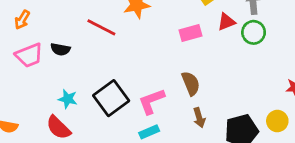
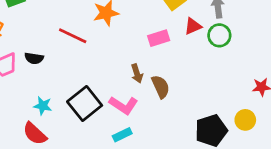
pink L-shape: (152, 101) -> (123, 105), turned -124
brown arrow: (199, 118) -> (137, 73), moved

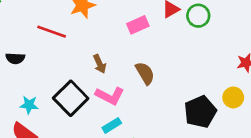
brown arrow: (137, 73) -> (100, 64), moved

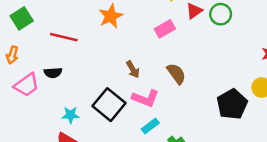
red line: (52, 32) -> (64, 37), moved

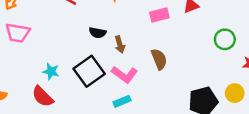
green circle: (221, 14) -> (225, 39), moved
black semicircle: (53, 73) -> (98, 33), moved
pink trapezoid: (27, 85) -> (18, 33), turned 30

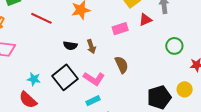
brown arrow: (120, 45) -> (91, 46), moved

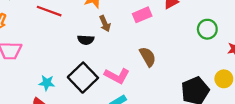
brown arrow: (91, 46) -> (105, 24), moved

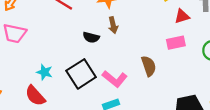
pink rectangle: (142, 15) -> (176, 43), moved

